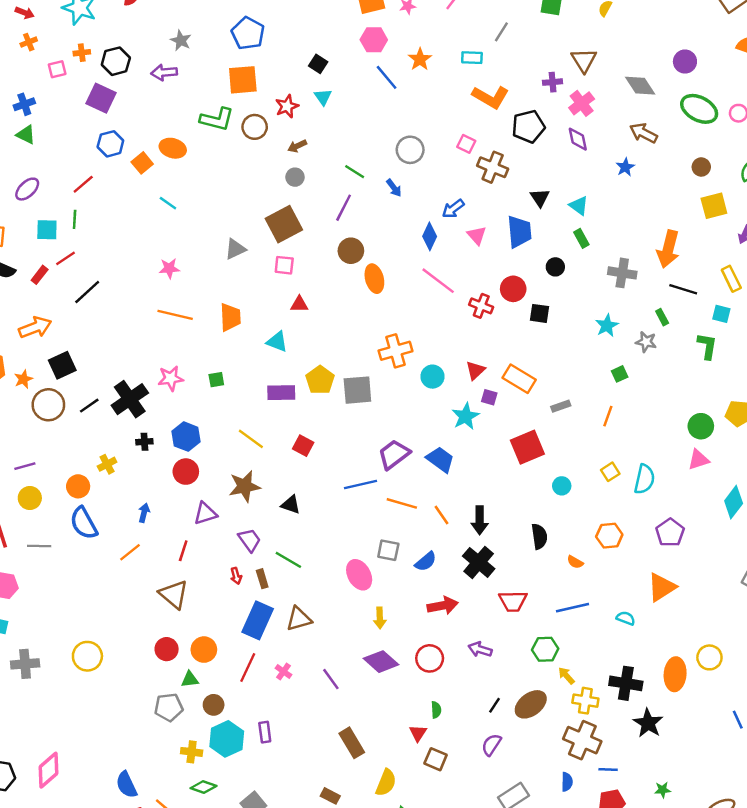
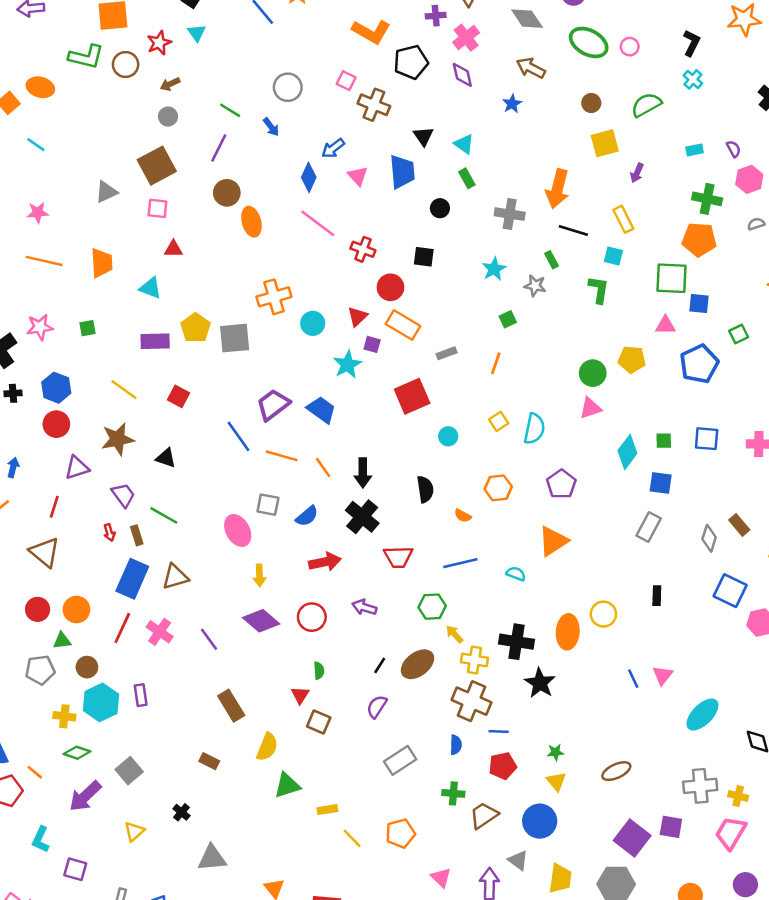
red circle: (513, 289) -> (390, 287), moved
blue line: (360, 484) -> (238, 436), turned 68
pink cross: (283, 671) -> (160, 632), size x1.5

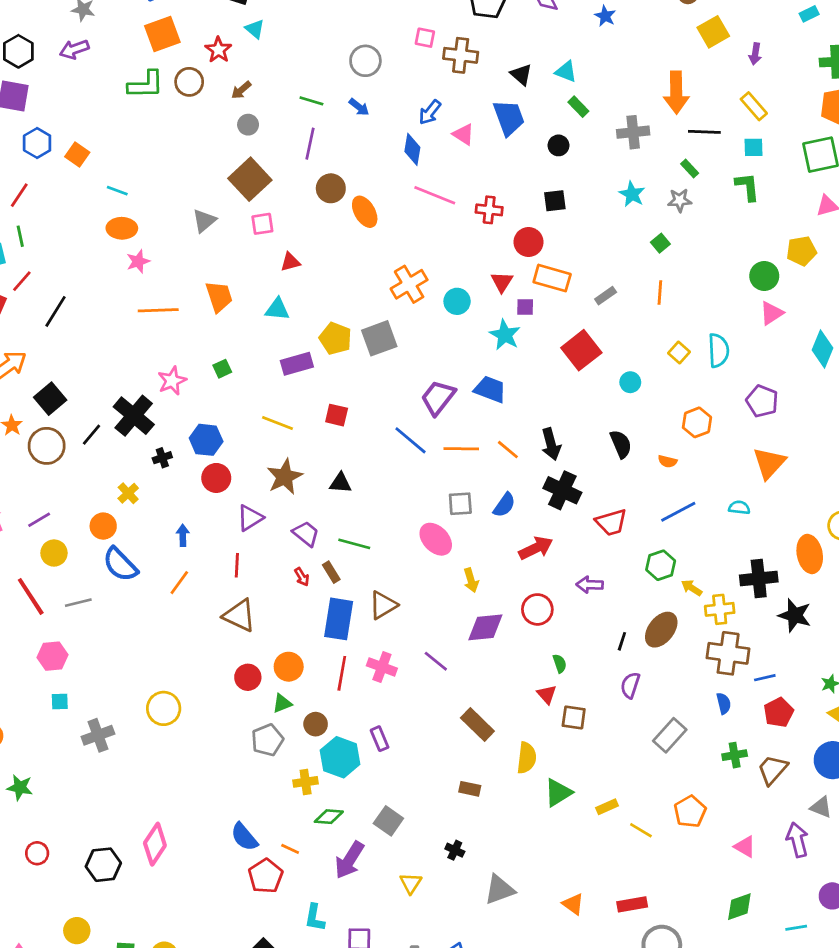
orange ellipse: (40, 87) -> (122, 228), moved
purple diamond: (261, 621) -> (485, 627), turned -32

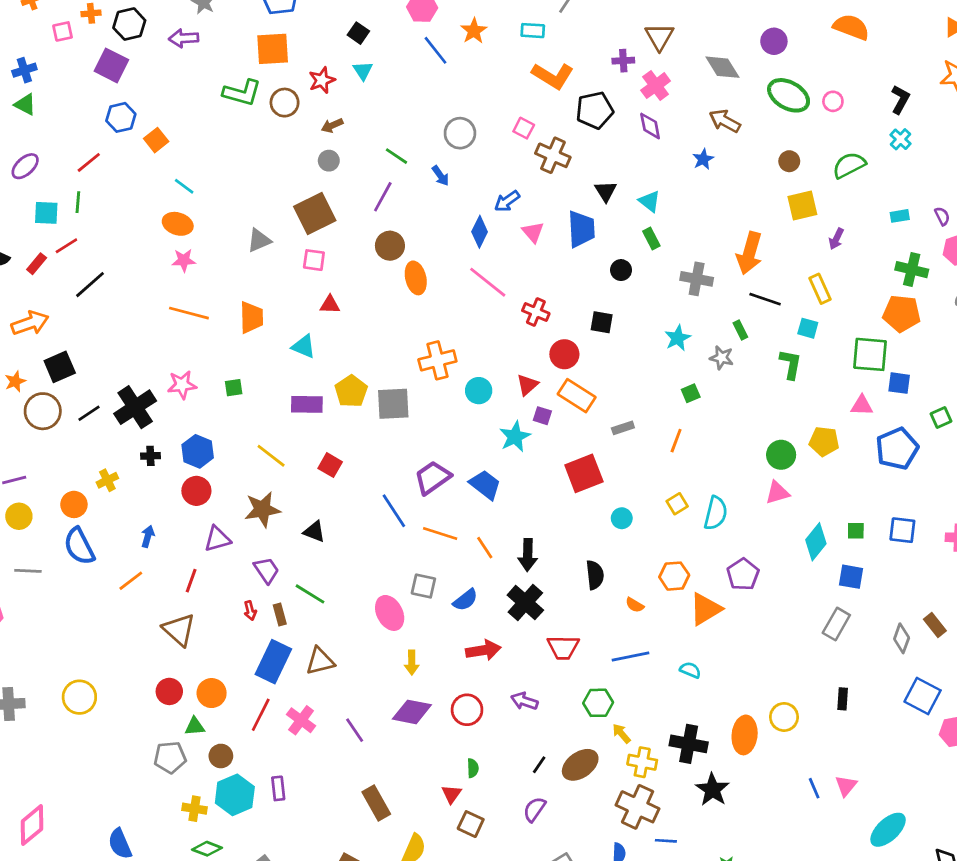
orange triangle: (769, 463) -> (705, 609), moved

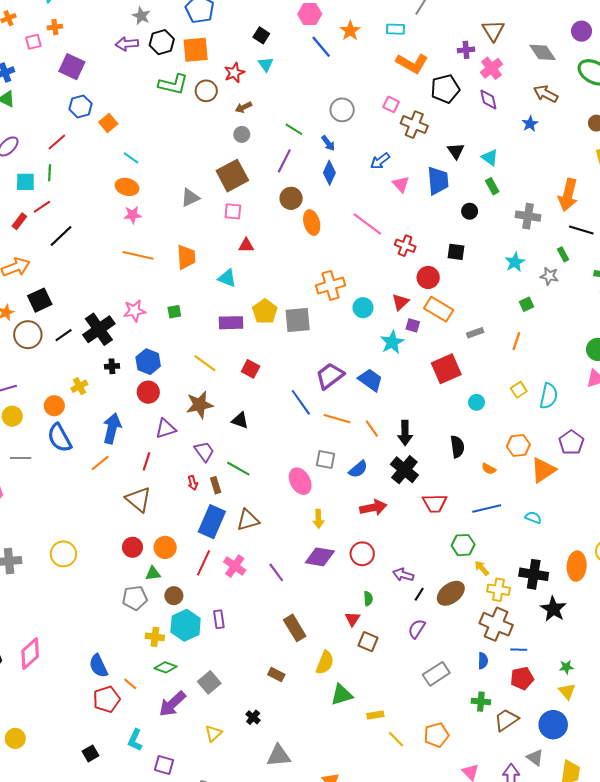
black hexagon: (129, 24) -> (162, 42), moved
blue diamond: (480, 232) -> (329, 173), moved
blue arrow: (148, 536) -> (112, 428), size x1.8
purple arrow: (524, 701) -> (403, 575), moved

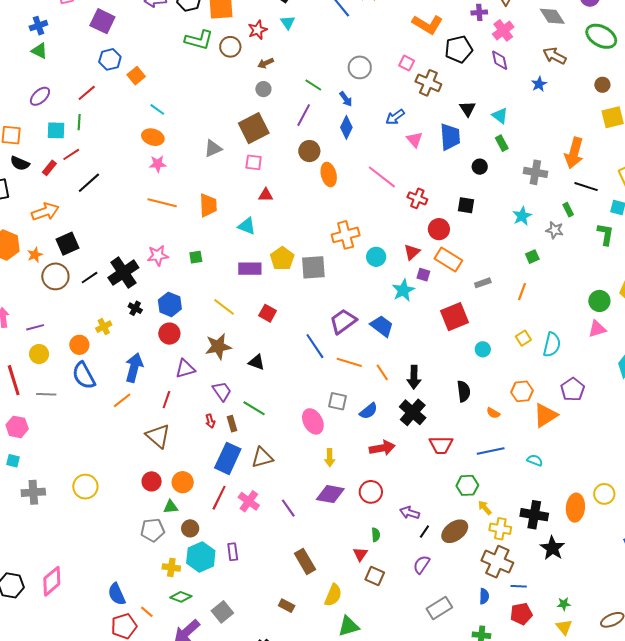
black cross: (112, 366) -> (135, 308), turned 32

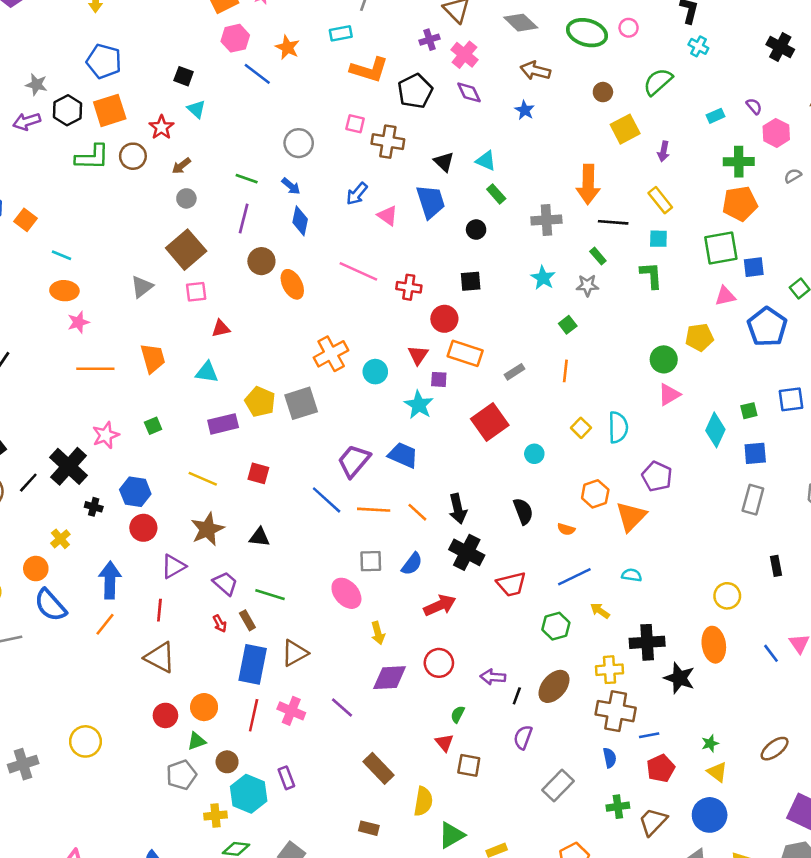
yellow arrow: (485, 508) -> (600, 611), moved
orange ellipse: (575, 508) -> (714, 645), moved
green semicircle: (376, 535) -> (458, 714), turned -136

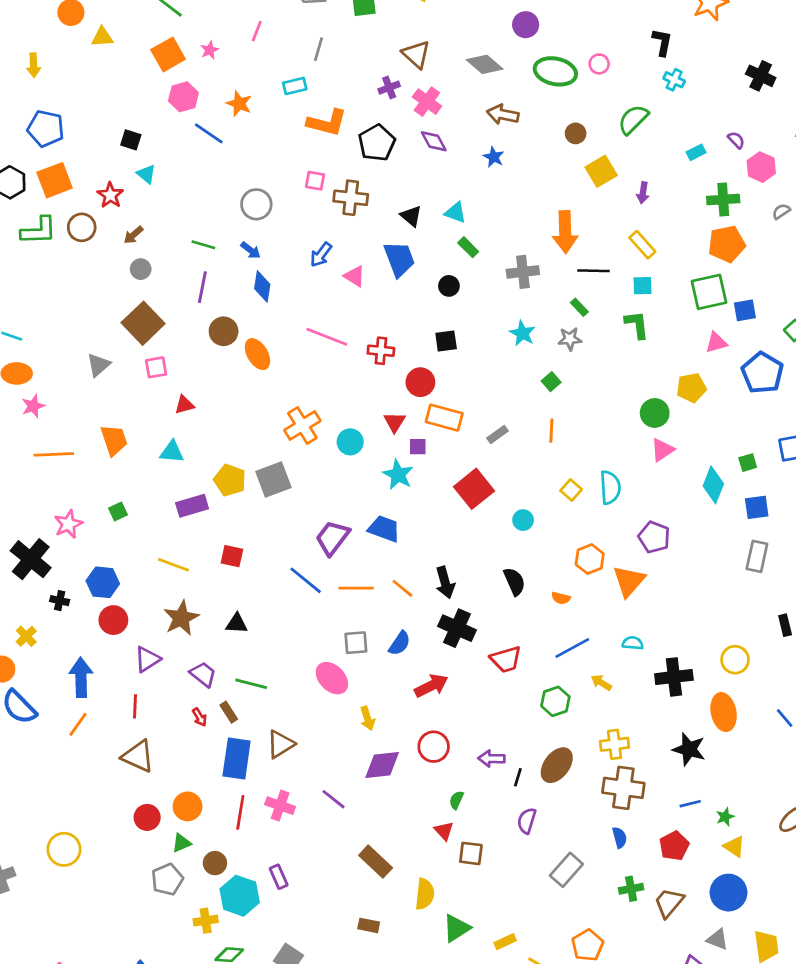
black cross: (647, 642) -> (674, 677), moved
blue line: (649, 735) -> (690, 804), moved

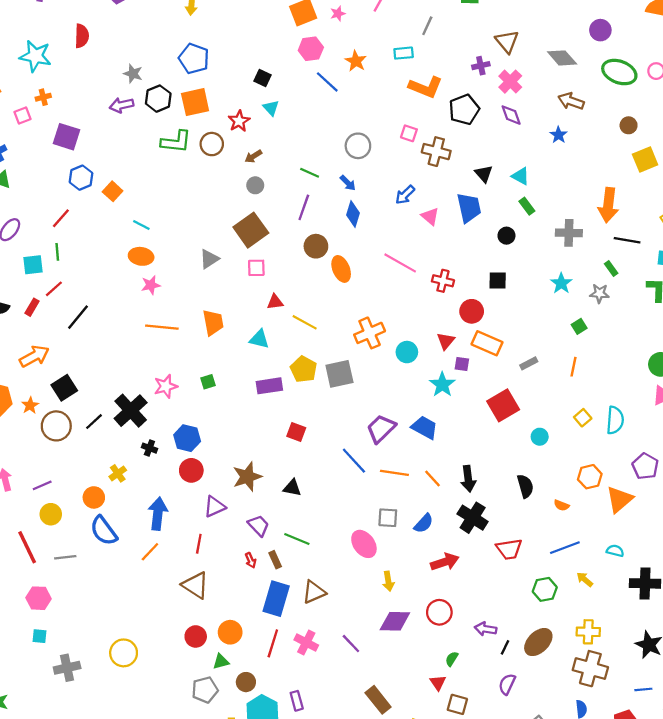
yellow line: (173, 565) -> (305, 322), moved

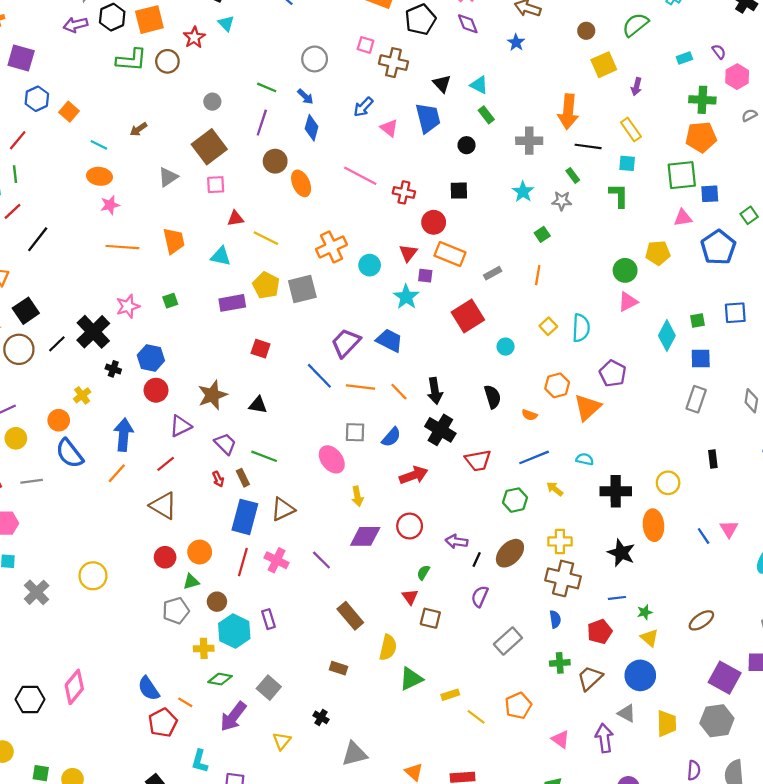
brown arrow: (253, 156) -> (139, 129), moved
red line: (199, 544) -> (166, 464), turned 42
gray cross: (67, 668) -> (37, 592), turned -30

